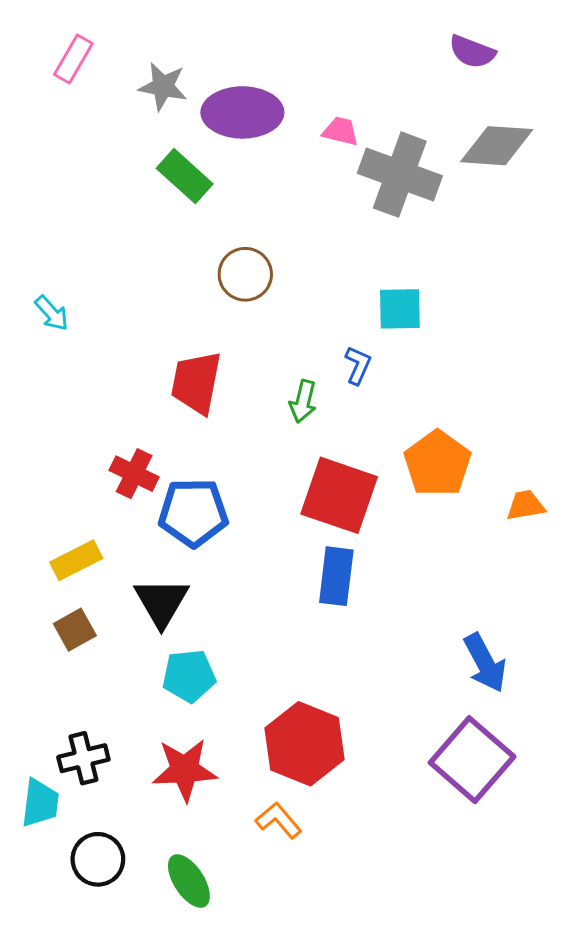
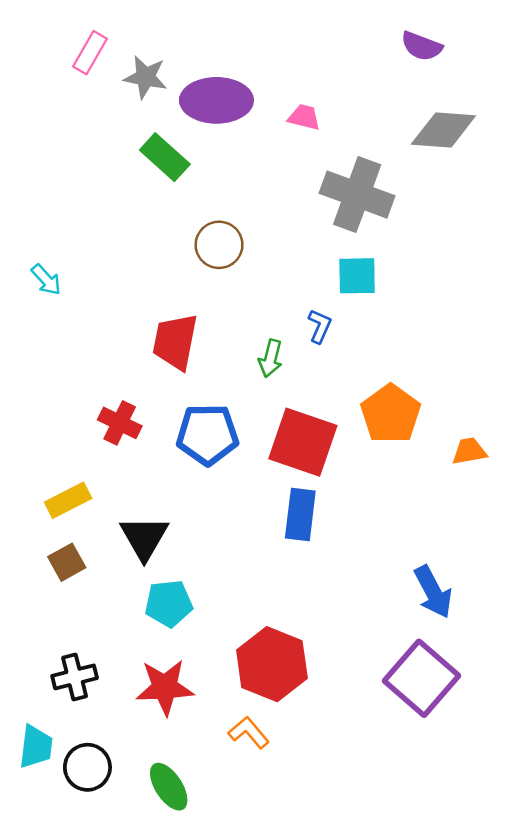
pink rectangle: (73, 59) -> (90, 53), moved
gray cross: (400, 175) -> (357, 195), moved
blue pentagon: (193, 513) -> (207, 434), moved
cyan trapezoid: (40, 803) -> (36, 747), moved

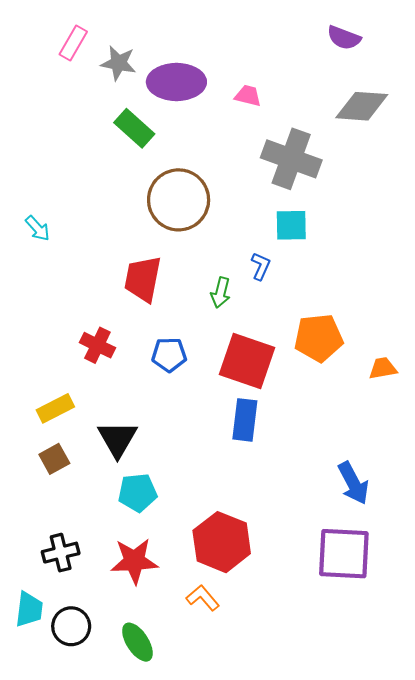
brown circle: (219, 245) -> (179, 200), size x1.6
orange pentagon: (391, 414) -> (319, 338), turned 30
blue pentagon: (207, 434) -> (169, 355), size x0.7
purple square: (422, 678) -> (344, 554), turned -38

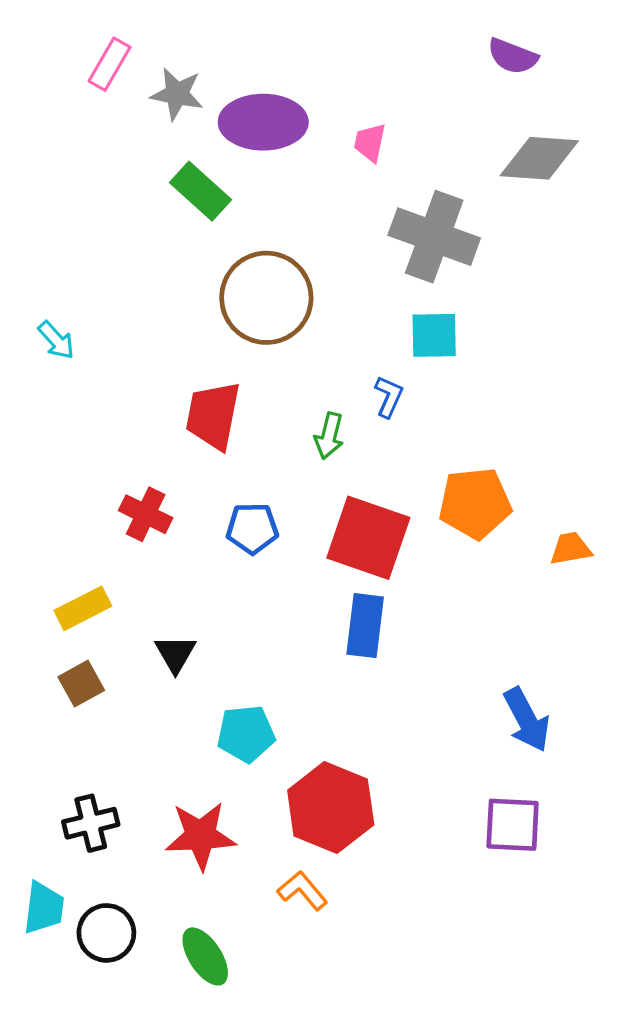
pink trapezoid: (248, 96) -> (370, 143), turned -92
black triangle: (117, 439) -> (175, 654), size x0.7
cyan pentagon: (137, 493) -> (246, 734), moved
purple square: (344, 554) -> (513, 825), size x0.7

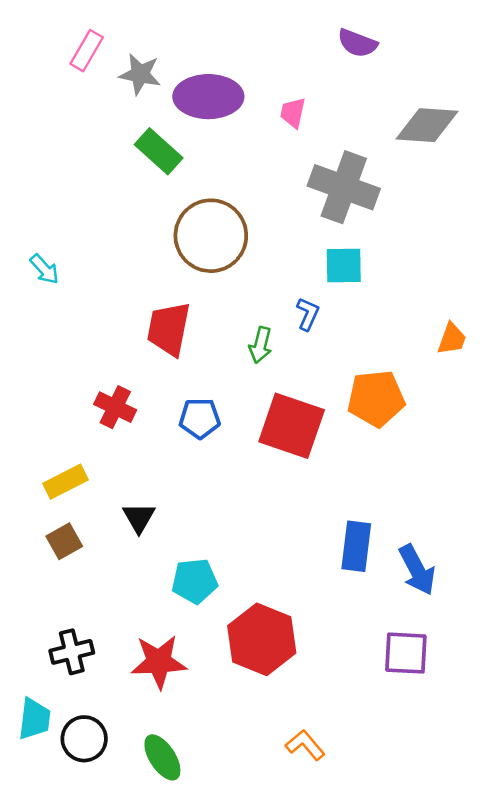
purple semicircle: (513, 56) -> (357, 43), moved
orange trapezoid: (571, 549) -> (452, 339), moved, turned 120
blue rectangle: (365, 626) -> (356, 546), moved
orange L-shape: (302, 891) -> (305, 745), moved

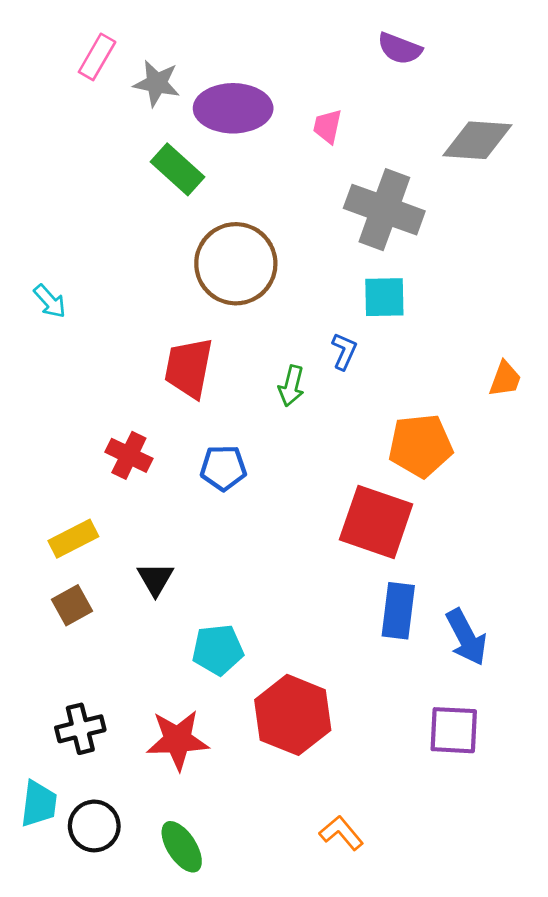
red square: (292, 426) -> (376, 522), moved

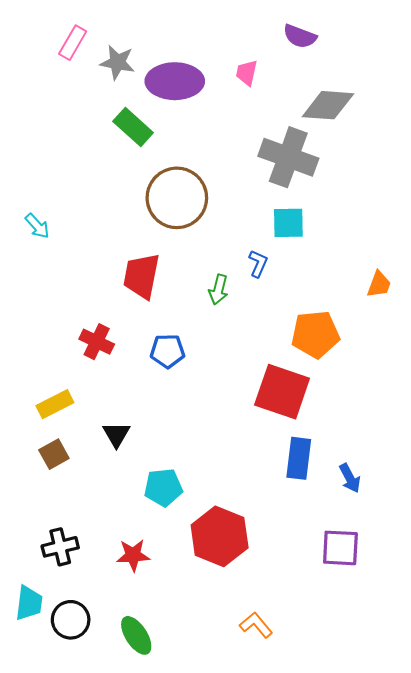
pink trapezoid: (327, 126) -> (247, 73), moved
gray diamond: (477, 140) -> (328, 105), moved
blue arrow: (466, 637) -> (350, 478), size x0.7
red star: (178, 740) -> (133, 555), size x0.7

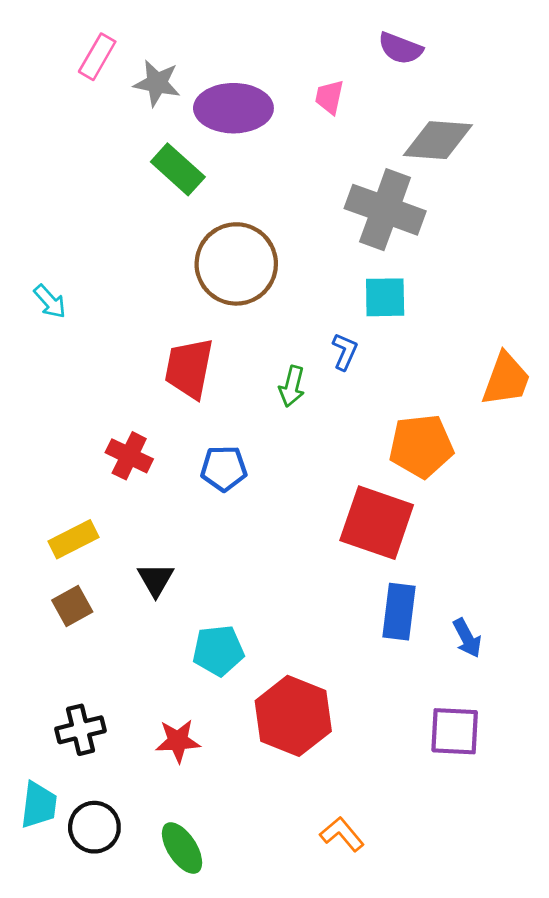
orange trapezoid: (379, 284) -> (506, 379), size x1.5

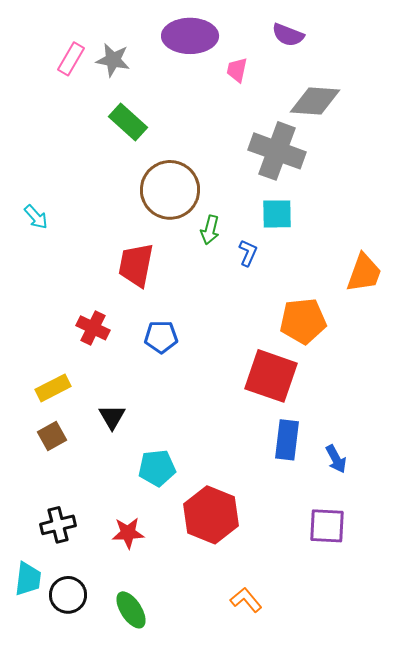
pink rectangle: (97, 57) -> (71, 59), moved
purple ellipse: (233, 108) -> (190, 36), moved
green arrow: (292, 386) -> (210, 230), moved

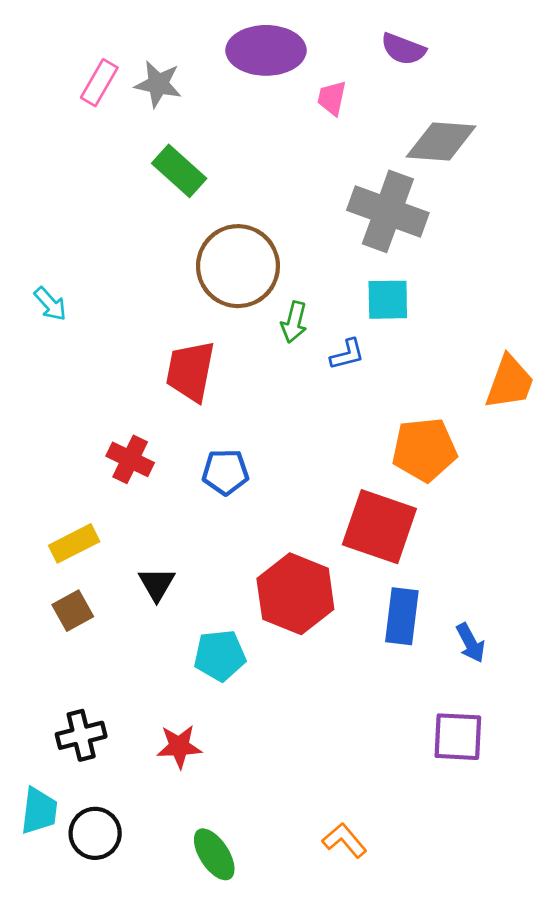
blue L-shape: (248, 253) -> (347, 354), turned 52
red hexagon: (211, 515) -> (295, 594), moved
green ellipse: (131, 610) -> (214, 854), moved

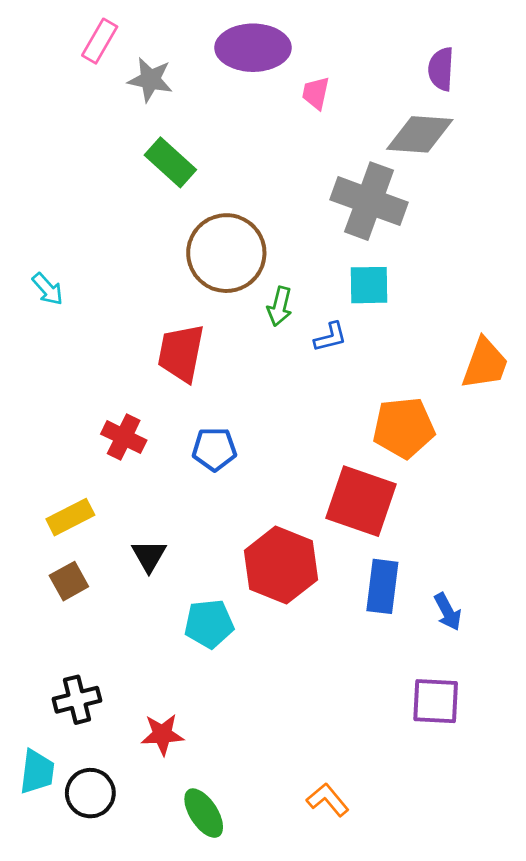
purple semicircle: (403, 49) -> (441, 69), moved, turned 72
pink rectangle: (99, 83) -> (100, 41), moved
red star: (179, 747) -> (162, 734), moved

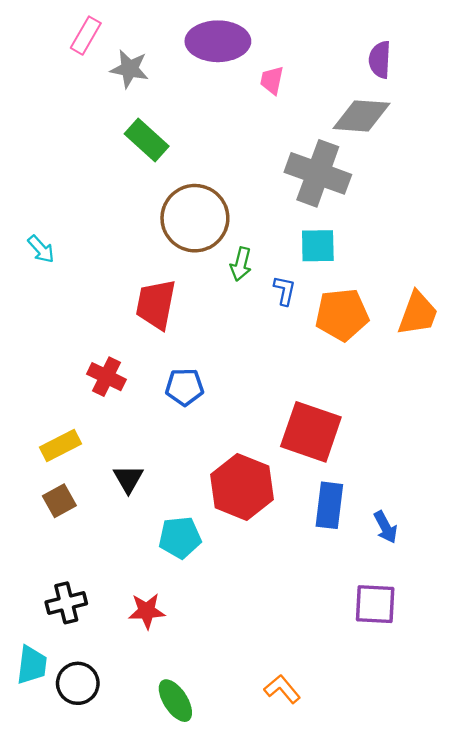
blue L-shape: (330, 337) -> (285, 291), turned -64
orange pentagon: (404, 428) -> (342, 315), moved
red star: (162, 734) -> (147, 611), moved

